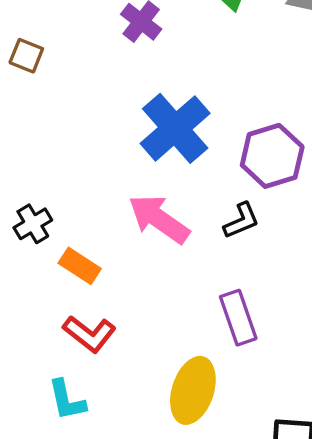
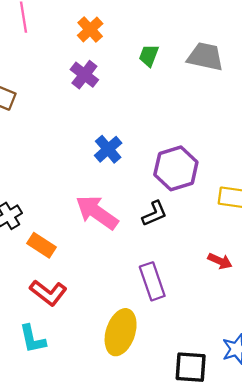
blue cross: (175, 128) -> (108, 149), size x0.6

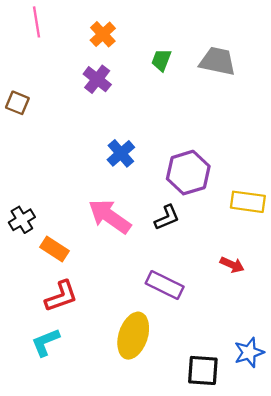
purple rectangle: (152, 281) -> (165, 285), turned -45
red L-shape: (48, 293) -> (61, 296), turned -57
cyan L-shape: (32, 339) -> (45, 342), turned 80

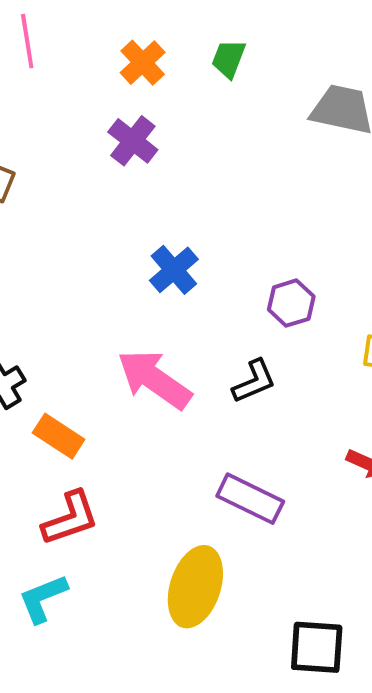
green trapezoid: (161, 60) -> (229, 59), moved
purple hexagon: (188, 173) -> (291, 303), size x0.6

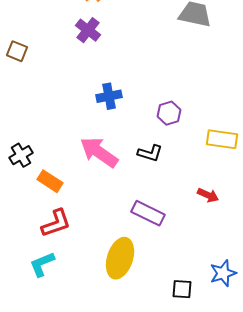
blue cross: (174, 270) -> (109, 96), turned 30
black L-shape: (254, 381) -> (150, 153), turned 40
black square: (317, 647) -> (182, 289), size x0.7

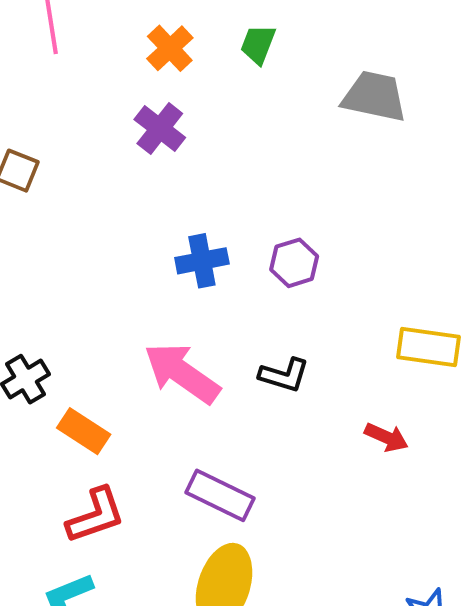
purple hexagon: (169, 113) -> (294, 263), moved
red arrow: (208, 195) -> (386, 437), moved
purple rectangle: (148, 213) -> (220, 495), moved

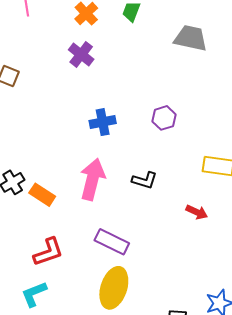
purple hexagon: (294, 263) -> (164, 118), moved
pink arrow: (182, 373) -> (92, 179), turned 69
orange rectangle: (84, 431) -> (42, 195), moved

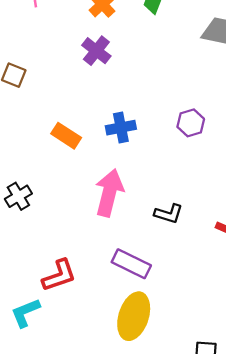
black L-shape: (145, 180) -> (169, 214), moved
orange rectangle: (42, 195) -> (66, 136), moved
cyan L-shape: (34, 294) -> (25, 313), moved

